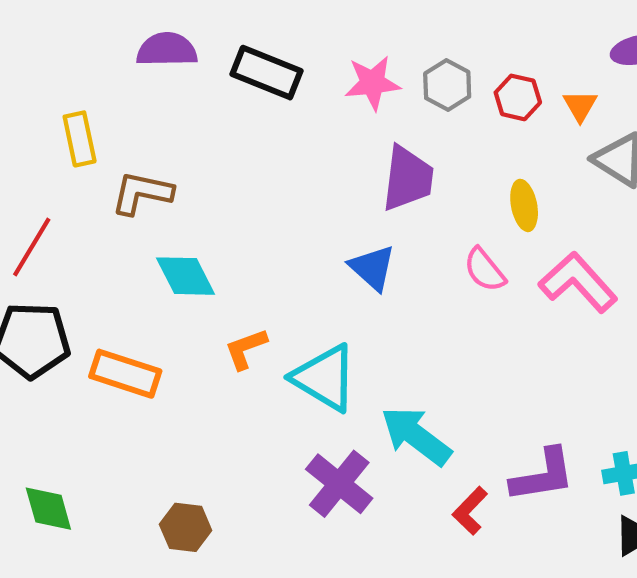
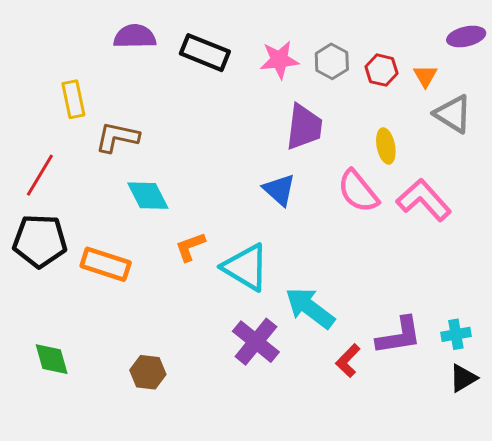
pink semicircle: (485, 270) -> (358, 191), size x1.4

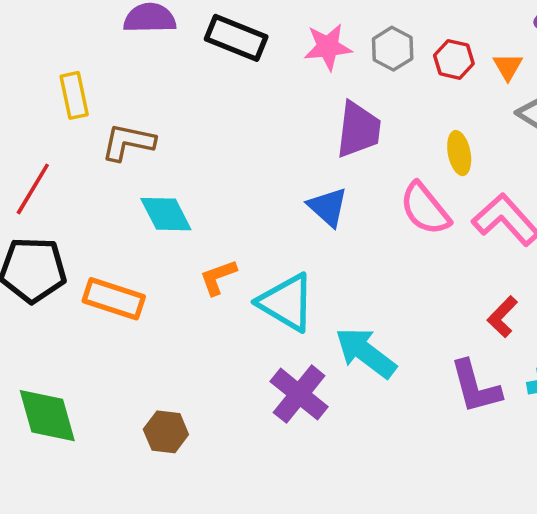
purple L-shape: (399, 336) -> (475, 387), turned 84
green diamond: (52, 359) -> (47, 416), size x1.4
red L-shape: (348, 361) -> (502, 317), moved

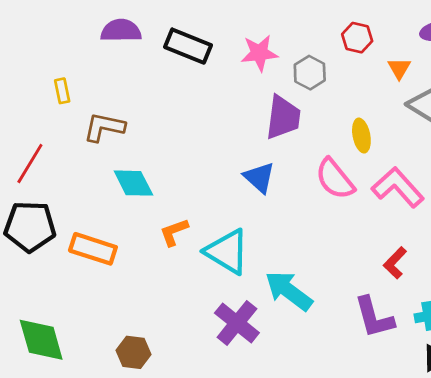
gray hexagon: (393, 49) -> (310, 73), moved
red hexagon: (454, 59) -> (357, 38), moved
yellow rectangle: (74, 95) -> (62, 91), size x0.7

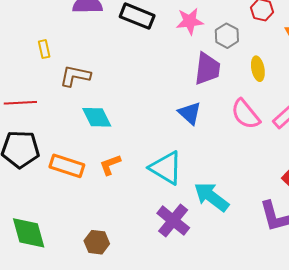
yellow ellipse: (361, 136) -> (258, 69), moved
red line: (30, 164) -> (20, 103), turned 56
orange L-shape: (174, 232) -> (110, 165), moved

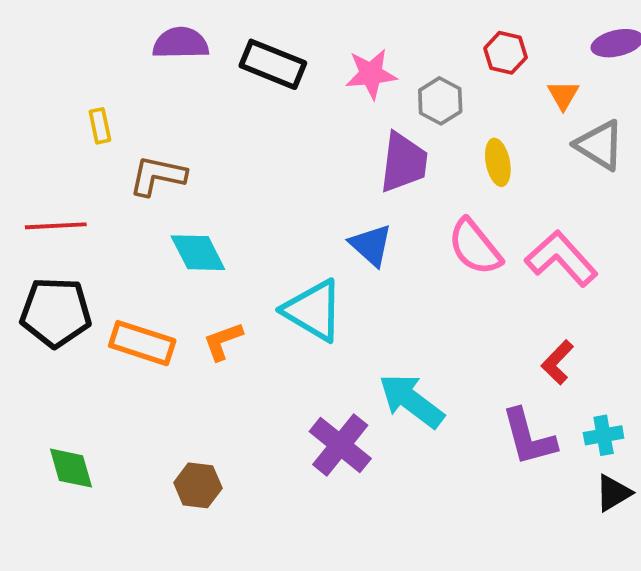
cyan triangle: (166, 168) -> (313, 310), moved
green diamond: (29, 233) -> (71, 468), size x0.7

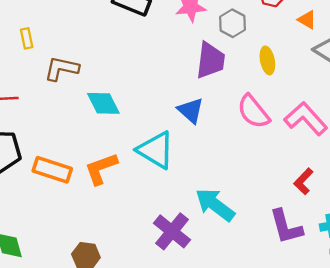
orange triangle: (563, 95) -> (307, 20), turned -30
cyan diamond: (198, 253) -> (103, 103), moved
orange L-shape: (223, 341) -> (101, 169), size x1.4

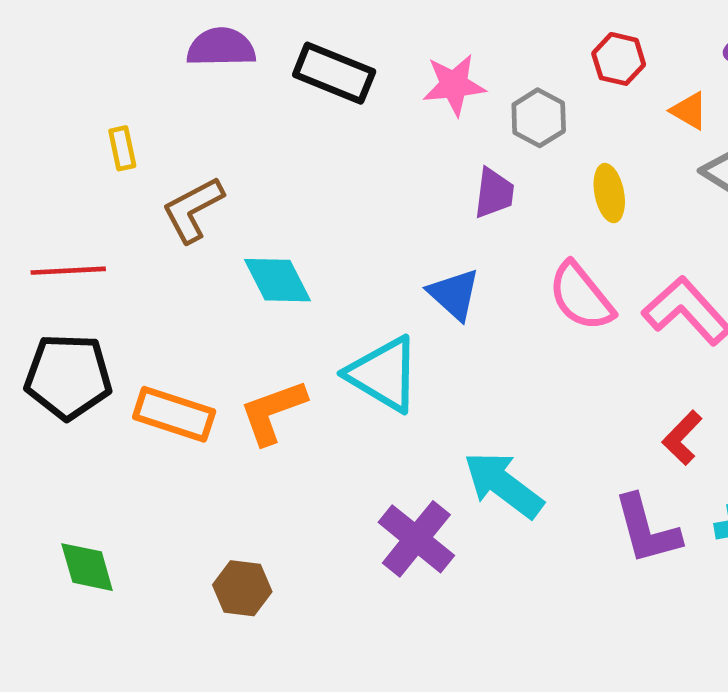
purple trapezoid: (210, 60) -> (494, 193), size x0.7
brown L-shape: (62, 69) -> (193, 210), turned -40

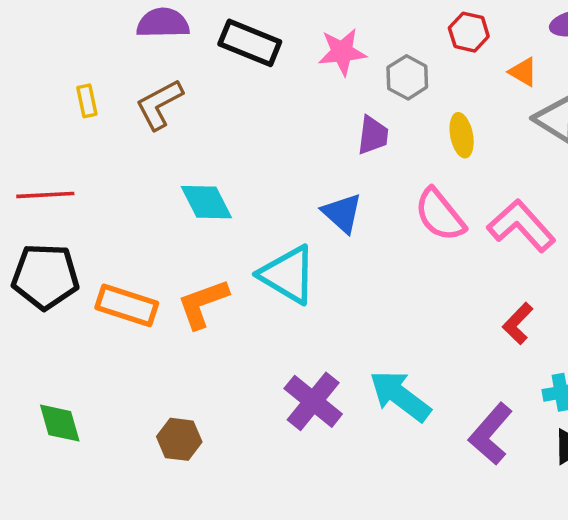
brown L-shape: (193, 210) -> (159, 104), moved
cyan arrow: (503, 485) -> (400, 396), moved
purple L-shape: (647, 529) -> (491, 434), moved, turned 56

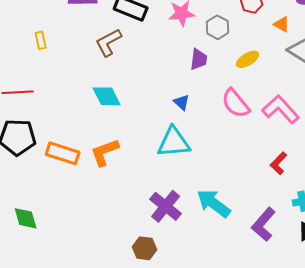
brown L-shape: (159, 104) -> (109, 42), moved
yellow ellipse: (462, 135) -> (248, 59), turned 70
blue triangle: (342, 213) -> (182, 102), size x0.7
cyan triangle: (288, 275) -> (174, 142), moved, turned -36
brown hexagon: (179, 439) -> (145, 248), moved

